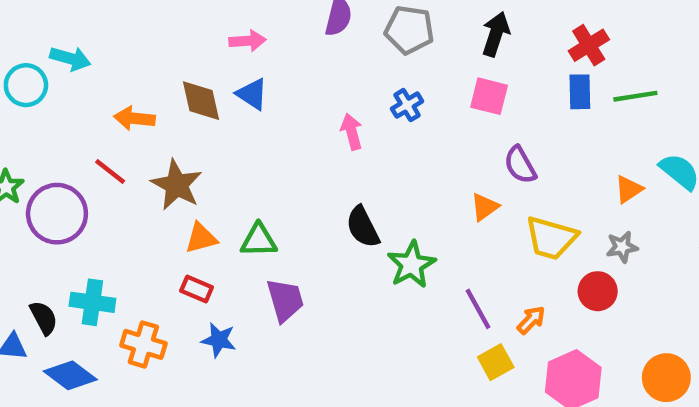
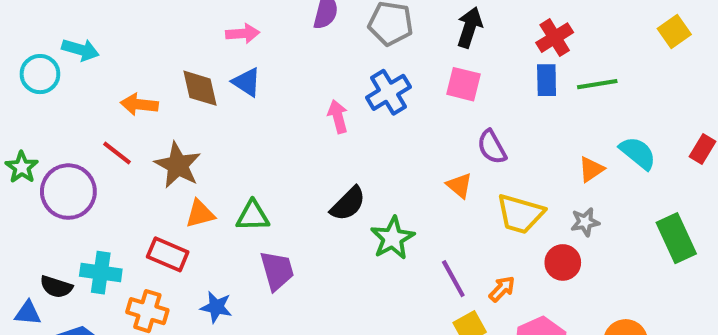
blue cross: (407, 105) -> (389, 92), size x1.5
orange triangle: (485, 207) -> (459, 185), turned -44
black semicircle: (363, 227) -> (348, 204), turned -108
red rectangle: (197, 289) -> (168, 254), moved, size x1.4
black semicircle: (44, 318) -> (56, 287), turned 136

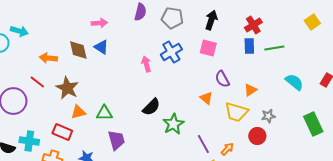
orange triangle: (591, 169) -> (250, 90), moved

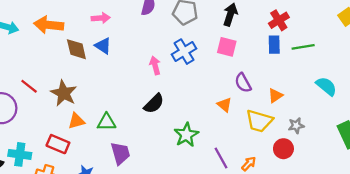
orange arrow: (48, 58) -> (49, 25), moved, size x1.4
black semicircle: (151, 107) -> (154, 104), moved

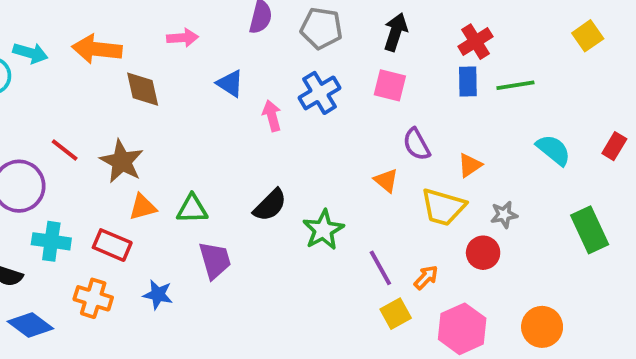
blue triangle: (103, 46) -> (230, 83), moved
black semicircle: (154, 104) -> (270, 205), moved
cyan cross: (20, 154) -> (51, 241), moved

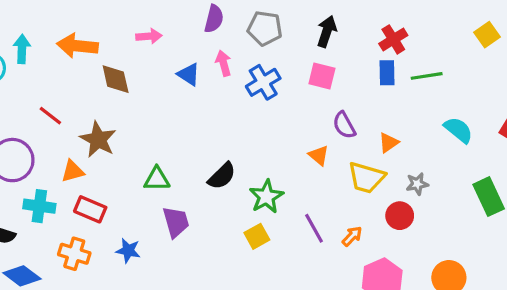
cyan arrow: (30, 53) -> (22, 49), turned -104
pink arrow: (272, 116) -> (223, 63), moved
red line: (65, 150) -> (50, 116), moved
orange triangle: (143, 207) -> (73, 171), moved
yellow square: (396, 314) -> (257, 236), moved

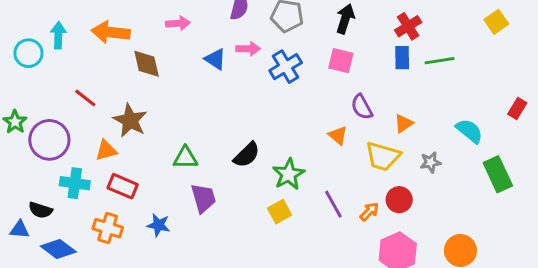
pink arrow: (223, 63) -> (248, 49), turned 105
cyan semicircle: (458, 130) -> (469, 131), moved
red circle: (400, 216) -> (399, 200), moved

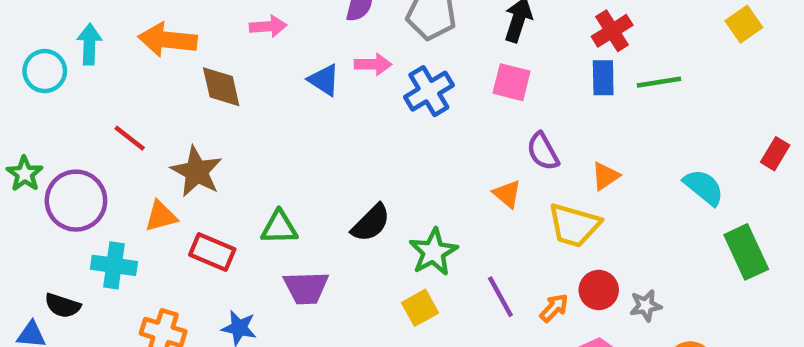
gray star: (431, 162) -> (646, 306), moved
red rectangle: (123, 186) -> (212, 252), moved
purple trapezoid: (203, 198) -> (306, 288), turned 104

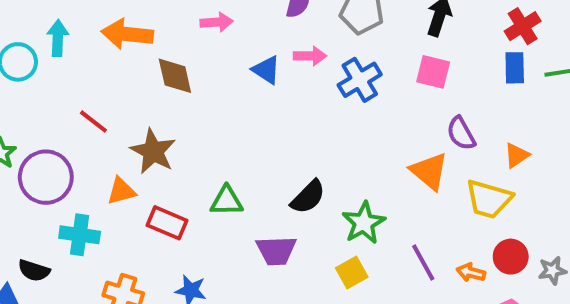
orange triangle: (507, 194) -> (429, 171), size x1.5
purple trapezoid: (306, 288) -> (276, 251), moved
orange arrow: (554, 308) -> (471, 272), turned -120

